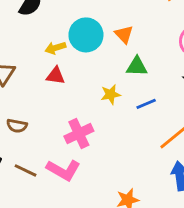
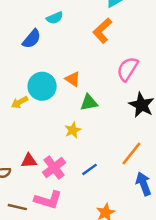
red triangle: (56, 76) -> (29, 161), moved
blue line: (146, 104) -> (90, 169), moved

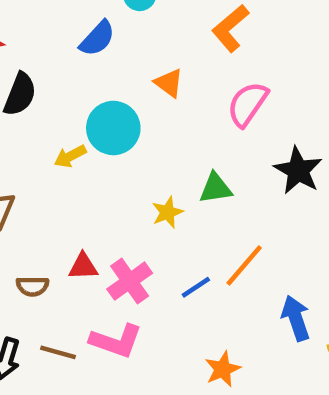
pink semicircle: (128, 69) -> (248, 104), moved
orange triangle: (73, 79) -> (169, 83), moved
green triangle: (89, 103) -> (215, 188), moved
orange line: (131, 154) -> (244, 265), moved

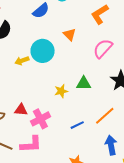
orange line: (244, 265) -> (105, 116), moved
blue line: (196, 287) -> (77, 125), moved
pink L-shape: (116, 341) -> (31, 144), turned -30

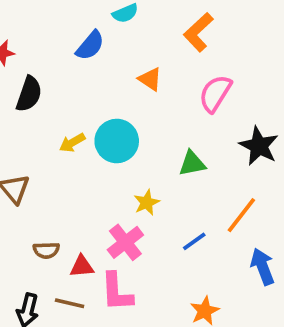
cyan circle: (43, 51) -> (117, 141), moved
yellow star: (61, 91) -> (147, 203), moved
red triangle: (21, 110) -> (82, 266), moved
pink L-shape: (31, 144) -> (117, 292), turned 100

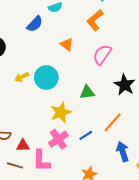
yellow star: (147, 203) -> (61, 112), size x1.5
pink cross: (125, 242) -> (58, 139), moved

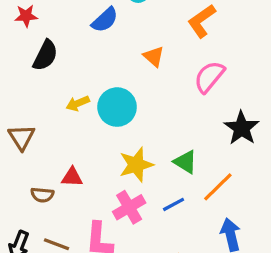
green triangle: (87, 92) -> (185, 162), moved, turned 35
red triangle: (23, 145) -> (72, 177), moved

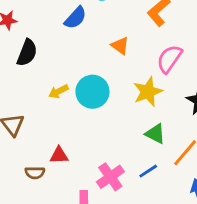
yellow star: (136, 165) -> (148, 92), moved

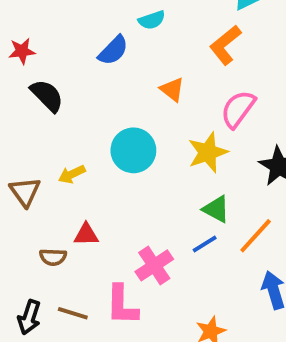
black semicircle: (27, 53) -> (47, 96), turned -68
yellow arrow: (58, 91) -> (72, 174), moved
blue line: (148, 171) -> (205, 244), moved

